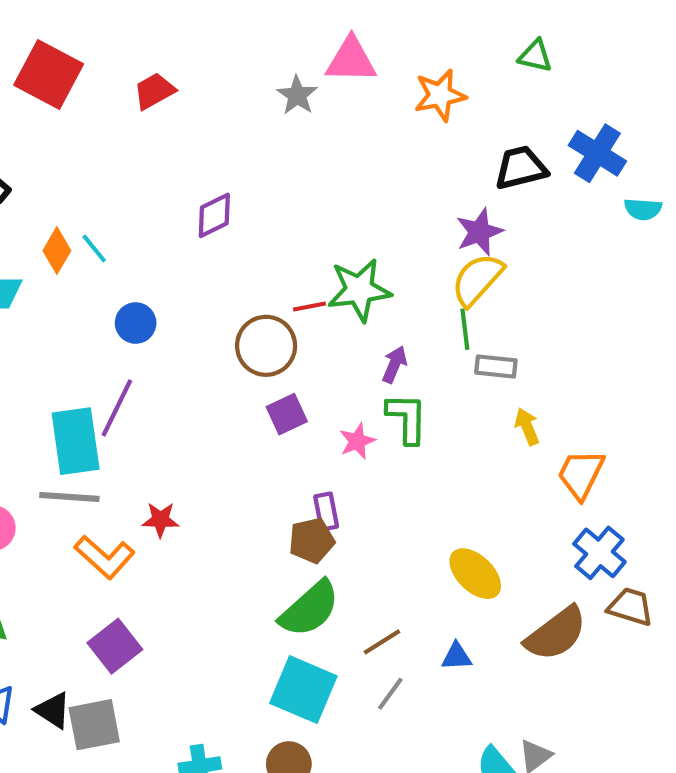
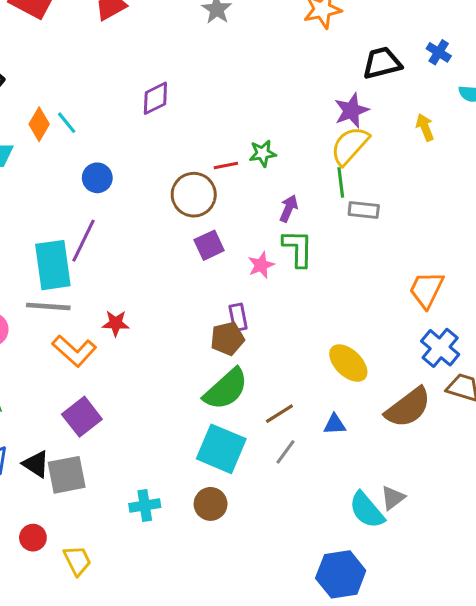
blue cross: (597, 153) -> (439, 52), size x0.6
green star: (359, 290) -> (263, 153), size x0.6
yellow arrow: (527, 427) -> (425, 127), moved

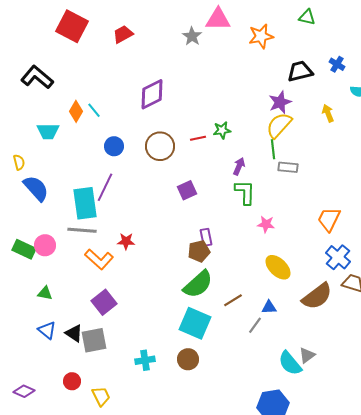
purple diamond: (155, 98) -> (152, 94), size x1.4
brown circle: (194, 195) -> (160, 146), moved
pink star: (261, 265) -> (266, 224), moved, turned 30
gray line: (286, 452) -> (255, 325), moved

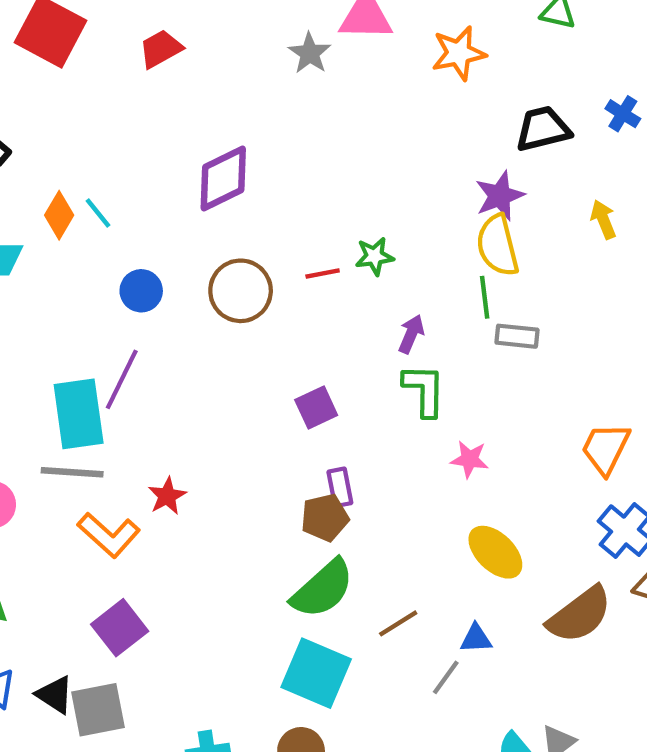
yellow semicircle: (279, 125) -> (498, 245), turned -56
purple square: (187, 190) -> (316, 407), moved
red star: (126, 241) -> (167, 496), turned -30

